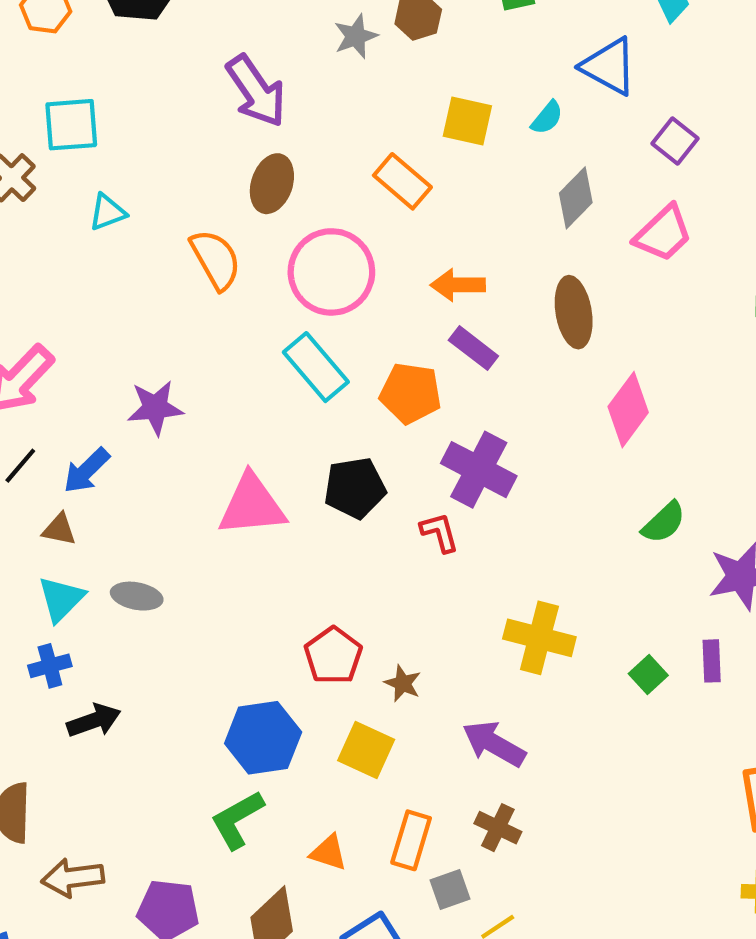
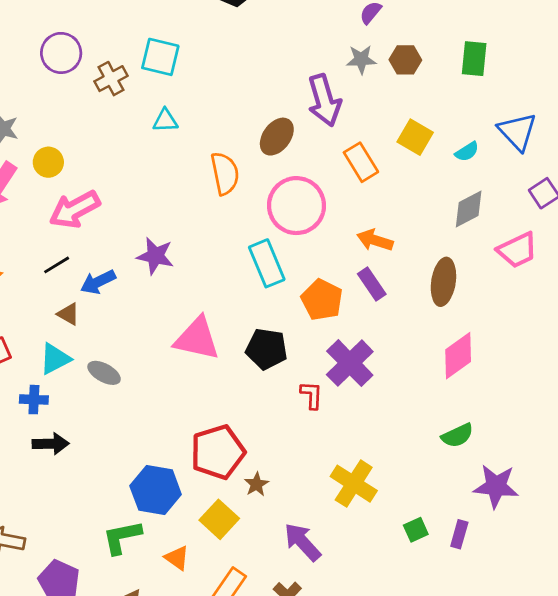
purple arrow: (256, 91) -> (324, 100), moved
red pentagon: (333, 656) -> (218, 452), size x1.4
orange triangle: (329, 853) -> (177, 558), moved

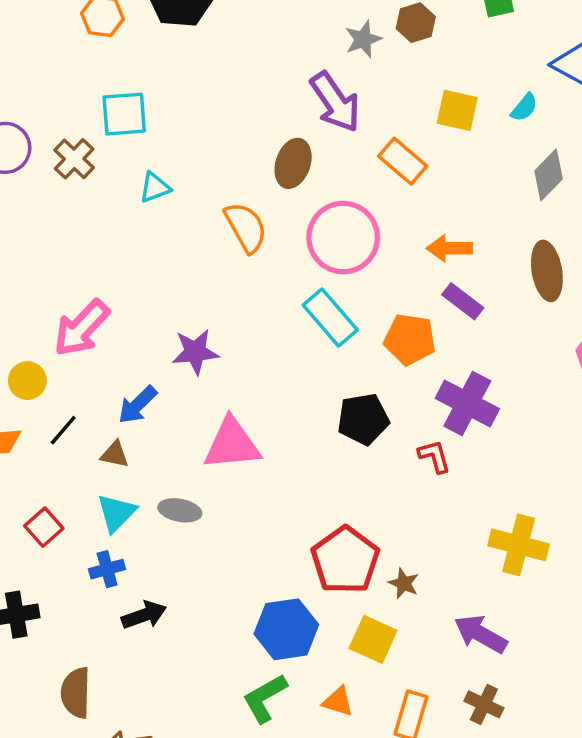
yellow circle: (48, 162) -> (27, 381), moved
black line: (57, 265) -> (63, 430), moved
pink triangle: (197, 339) -> (232, 444), moved

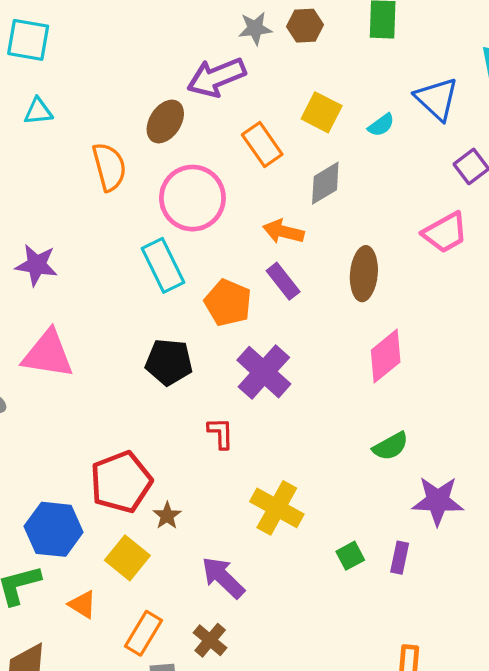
purple arrow: (335, 102) -> (216, 77), turned 88
gray diamond: (549, 175) -> (325, 183), moved
red L-shape: (434, 456) -> (221, 433), moved

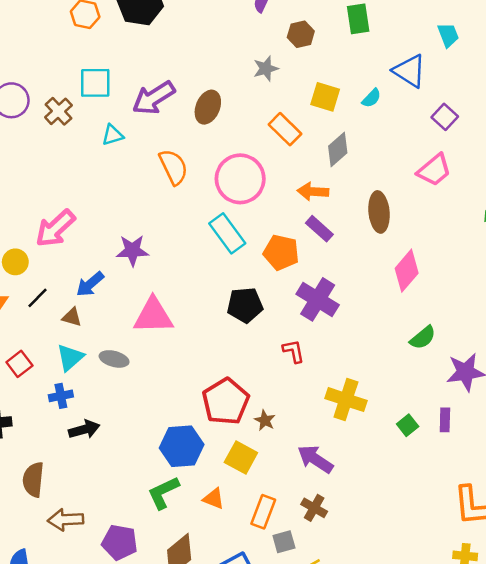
gray star: (255, 28) -> (266, 69), moved
purple arrow: (216, 77) -> (154, 98), moved
brown ellipse: (165, 121) -> (208, 107), moved

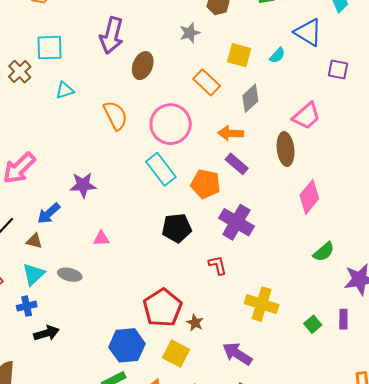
purple arrow: (154, 98) -> (112, 35), moved, turned -42
purple square: (445, 117) -> (338, 70), turned -30
pink trapezoid: (434, 170) -> (306, 116), moved
pink triangle: (153, 316) -> (101, 238), size x0.5

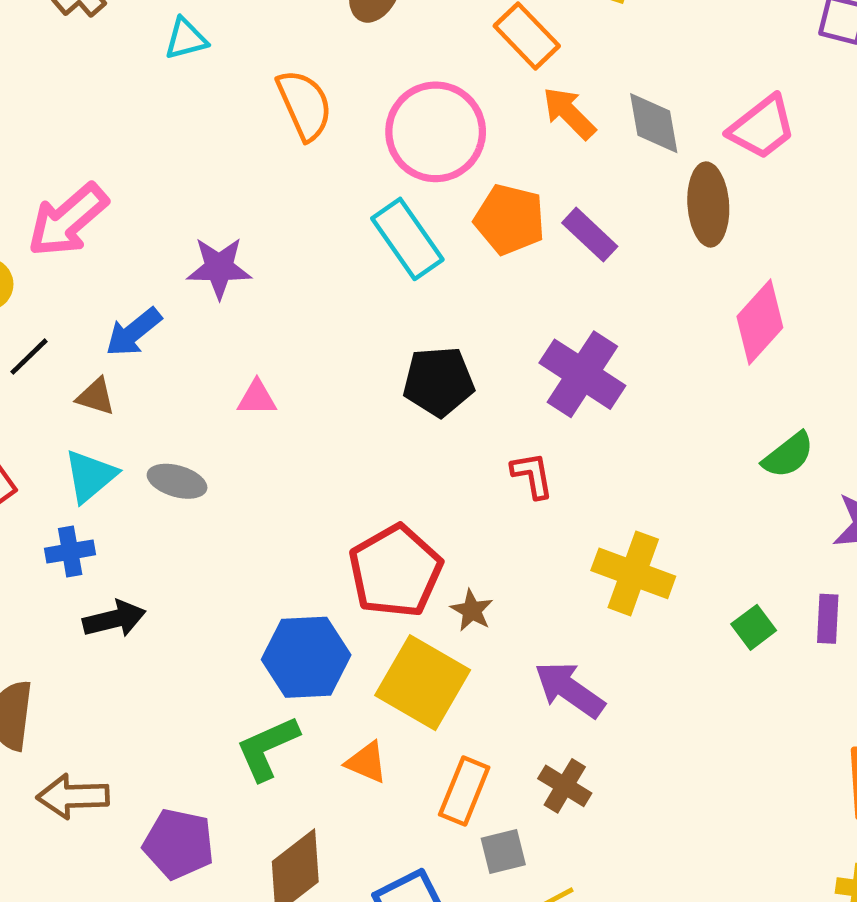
gray diamond: (250, 98) -> (654, 123), moved, turned -60
orange arrow: (231, 133) -> (569, 113), moved, turned 40
orange pentagon: (206, 184) -> (510, 219), moved
yellow square: (176, 354) -> (423, 683), size x1.4

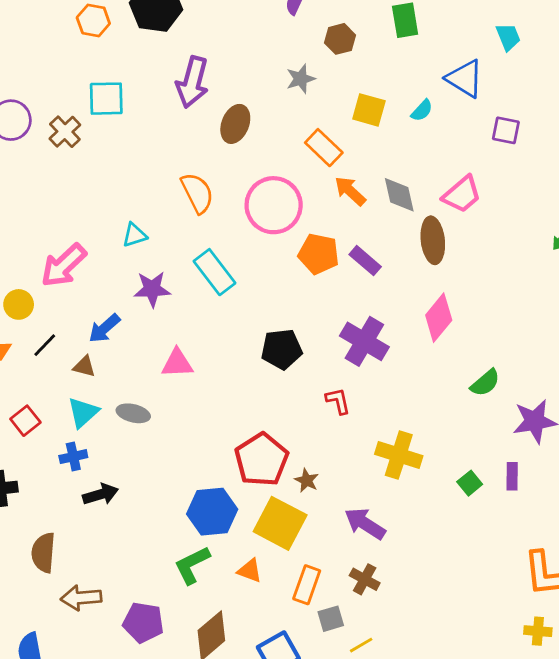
cyan triangle: (186, 39) -> (134, 235), moved
cyan rectangle: (407, 239) -> (215, 272), moved
pink diamond: (760, 322) -> (439, 318), moved
pink triangle: (257, 398) -> (177, 363), size x1.4

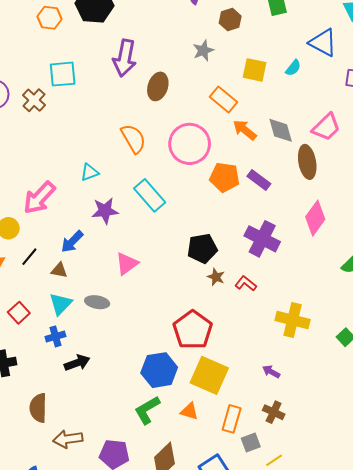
pink triangle: (177, 363) -> (127, 264), turned -30
red L-shape: (338, 401) -> (246, 283), turned -35
brown star: (307, 480) -> (216, 277), moved
purple arrow: (365, 524) -> (271, 372), size x0.6

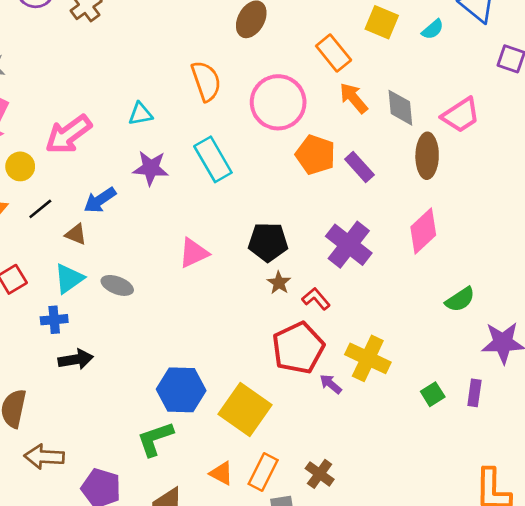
pink triangle: (127, 264) -> (194, 253), moved
red pentagon: (193, 330) -> (298, 348), moved
purple arrow: (271, 372) -> (331, 384), moved
orange triangle: (189, 411) -> (221, 473), moved

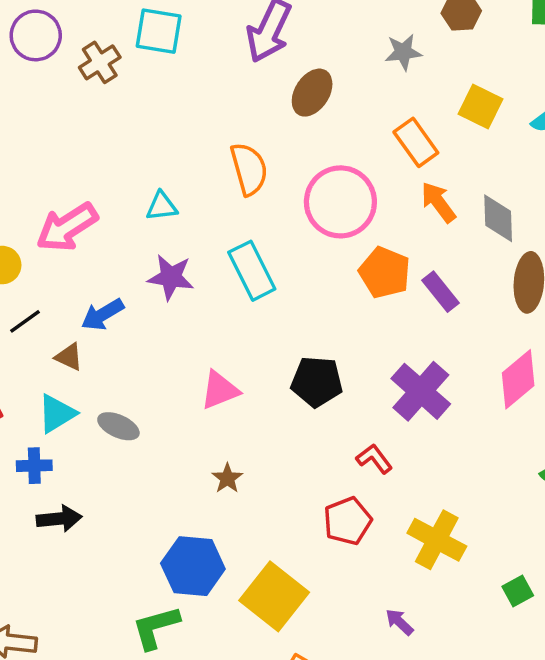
brown star: (279, 283) -> (227, 478), moved
red pentagon: (298, 348) -> (348, 521), size x0.7
purple arrow: (331, 384) -> (399, 622), moved

